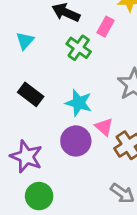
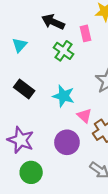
pink rectangle: (105, 27) -> (86, 33), turned -42
purple circle: (76, 141) -> (67, 142), moved

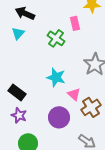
black arrow: (53, 22) -> (25, 13), moved
black rectangle: (24, 89) -> (17, 92), moved
purple star: (21, 140) -> (19, 115), size x0.7

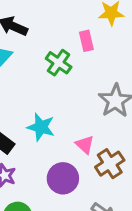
cyan star: (56, 77) -> (41, 127), moved

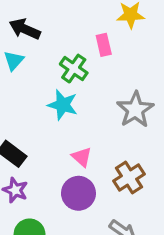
cyan star: (41, 127) -> (63, 105), moved
pink triangle: (85, 145) -> (82, 157), moved

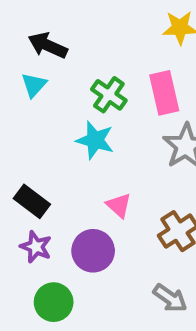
pink rectangle: (104, 45) -> (164, 93), moved, size x1.5
purple circle: (78, 193) -> (93, 251), moved

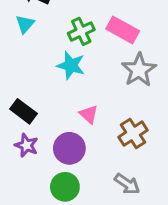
pink rectangle: (164, 93) -> (123, 30), turned -48
green cross: (109, 95) -> (81, 31), turned 30
green circle: (54, 302) -> (65, 187), moved

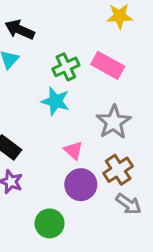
gray star: (139, 70) -> (114, 122), moved
purple circle: (69, 148) -> (81, 185), moved
gray arrow: (127, 184) -> (129, 204), moved

